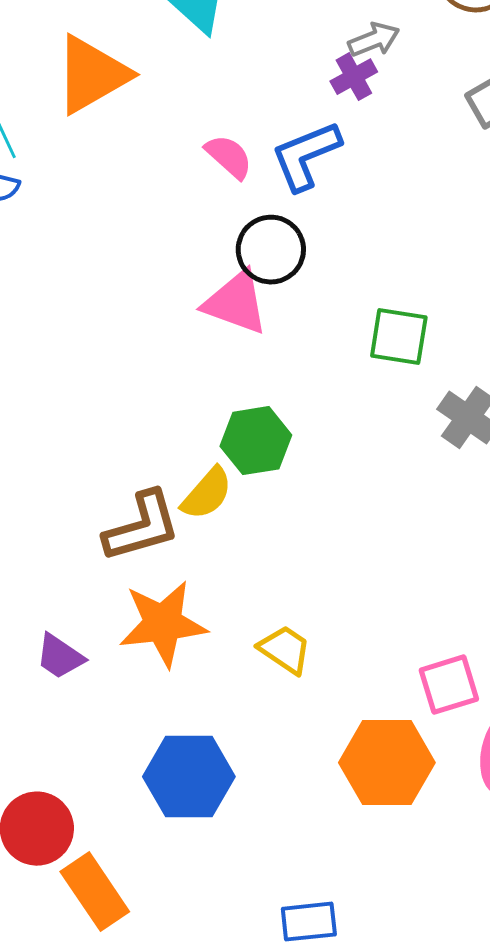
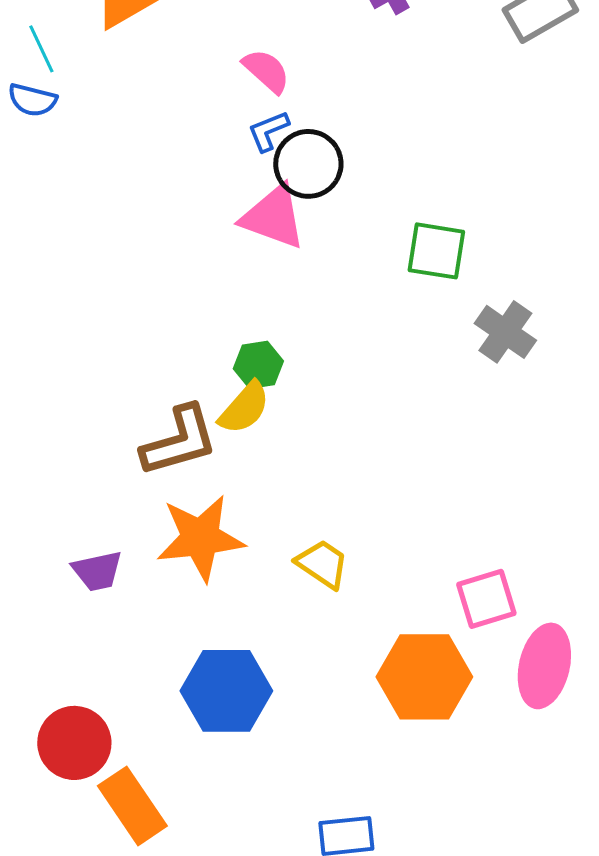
blue L-shape: (306, 156) -> (268, 131), moved, size x0.6
green hexagon: (256, 441) -> (258, 365), moved, size x0.7
purple trapezoid: (60, 657) -> (97, 571), turned -46

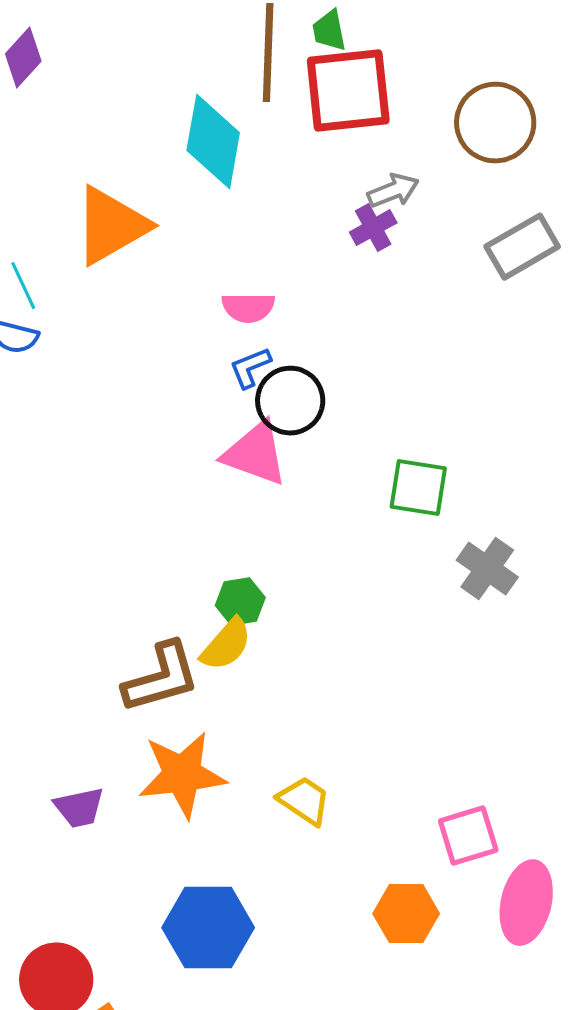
pink semicircle: (266, 71) -> (248, 308), turned 138
orange hexagon: (424, 677) -> (406, 914), size x0.7

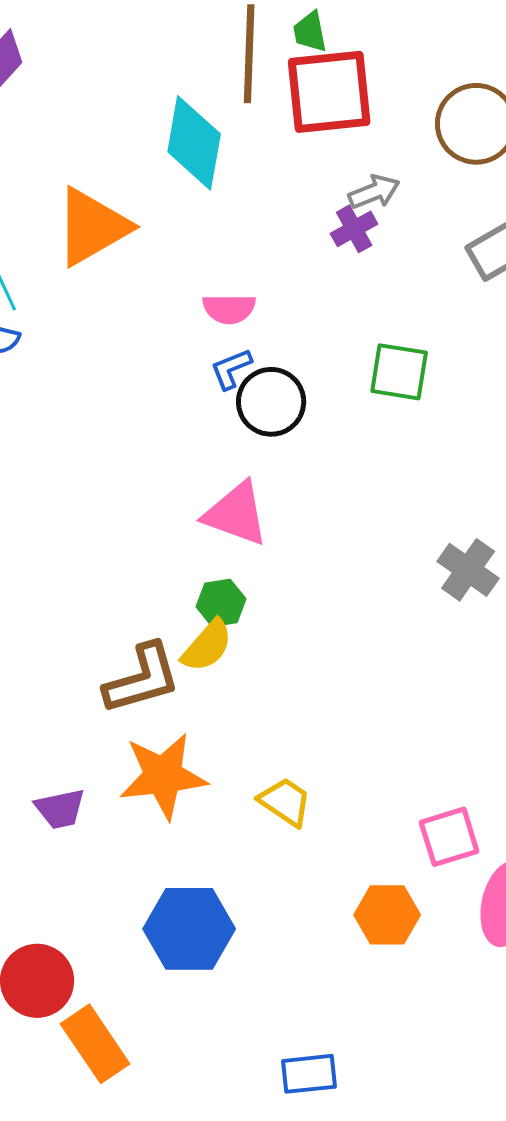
pink triangle: (255, 454) -> (236, 514), moved
green square: (418, 488) -> (399, 372), moved

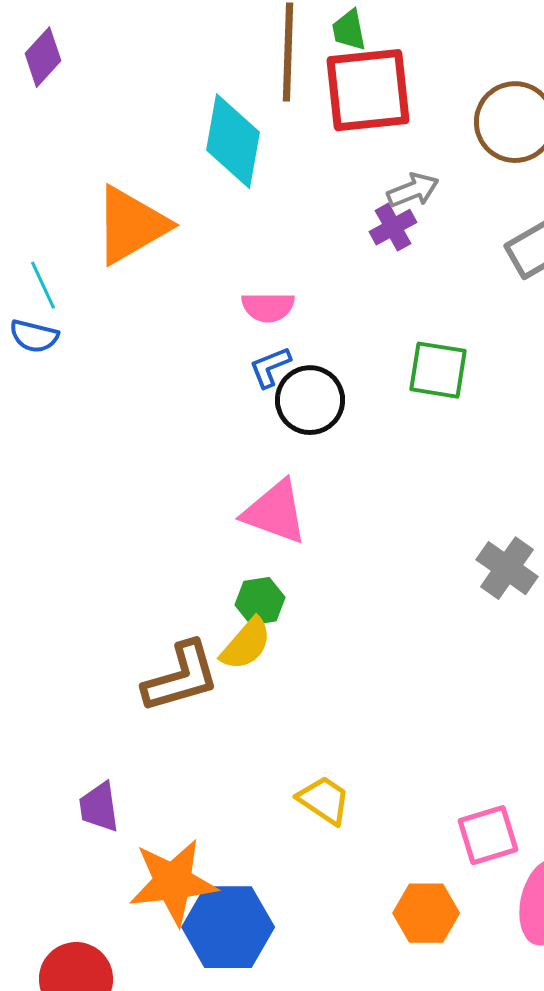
orange star: (163, 776) -> (173, 882), moved
purple trapezoid: (60, 809) -> (99, 807), turned 94

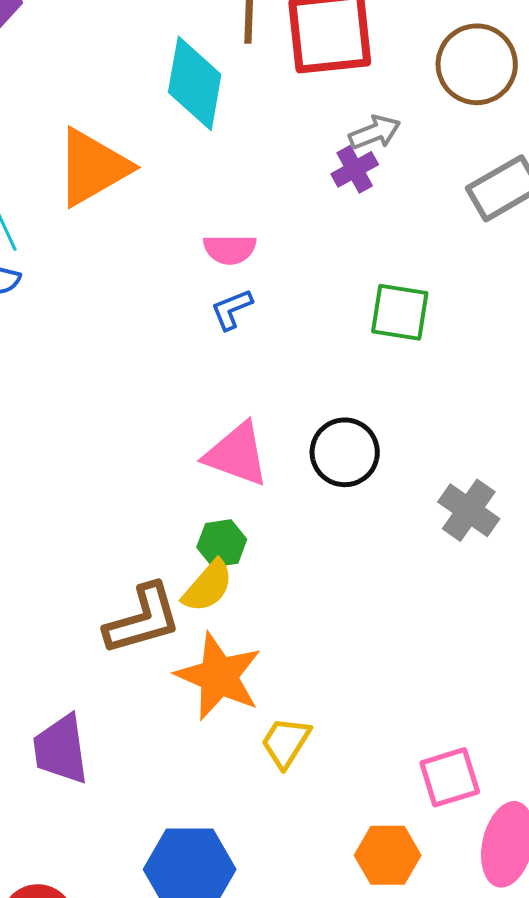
black circle: (310, 400) -> (345, 452), moved
yellow trapezoid: (324, 800) -> (286, 742), turned -92
purple trapezoid: (99, 807) -> (61, 749), size x1.4
orange star: (173, 882) -> (219, 676), moved, turned 30

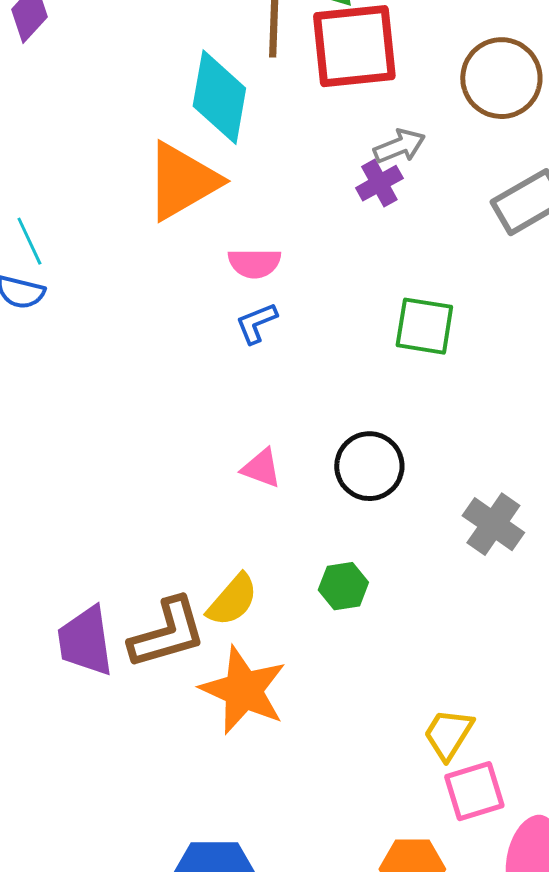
orange triangle: (93, 167) -> (182, 181), moved
pink triangle: (237, 454) -> (261, 468), size x0.6
green hexagon: (222, 543) -> (343, 586), moved
yellow trapezoid: (286, 742) -> (448, 734), moved
purple trapezoid: (61, 749) -> (85, 641), moved

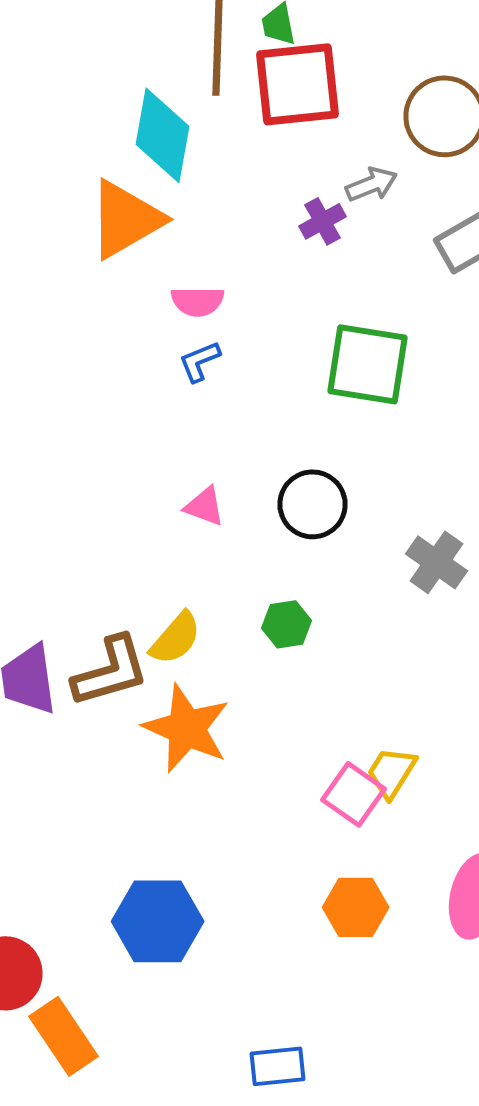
gray arrow: (399, 146) -> (372, 184), moved
green square: (424, 326) -> (368, 364), size x1.4
pink square: (474, 791) -> (354, 794), moved, turned -38

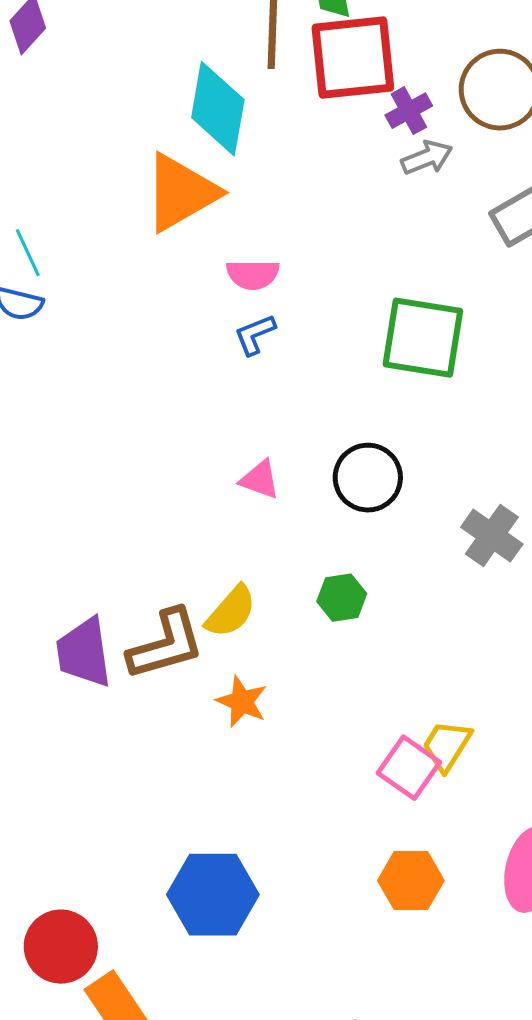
purple cross: (322, 221) -> (409, 111), moved
orange star: (186, 728) -> (242, 702), size x0.6

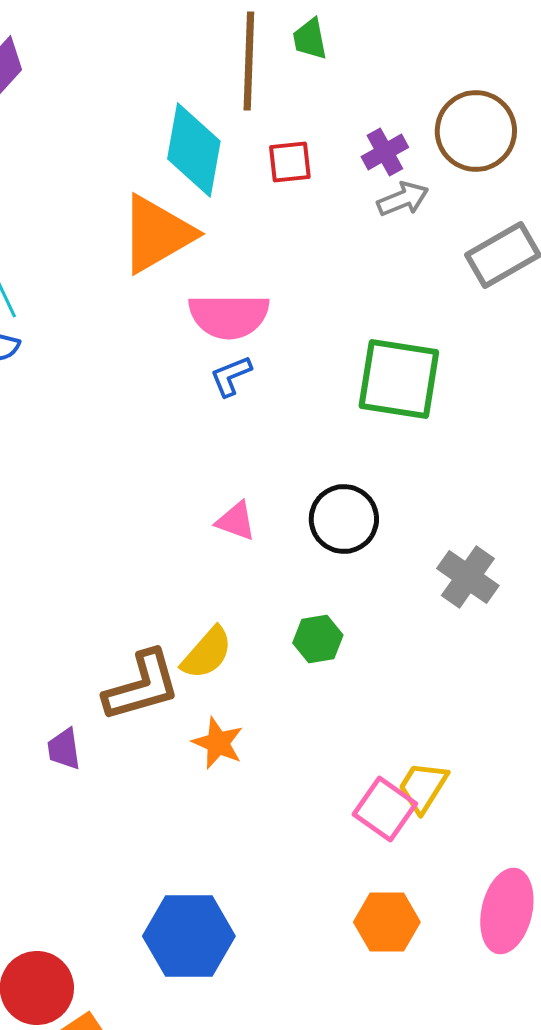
red square: (353, 58) -> (290, 162), moved, size x0.5
pink semicircle: (253, 275) -> (229, 316), size x1.5
purple trapezoid: (84, 653) -> (64, 749), moved, size x0.6

